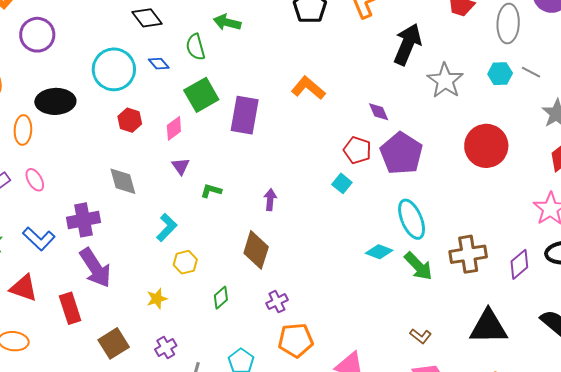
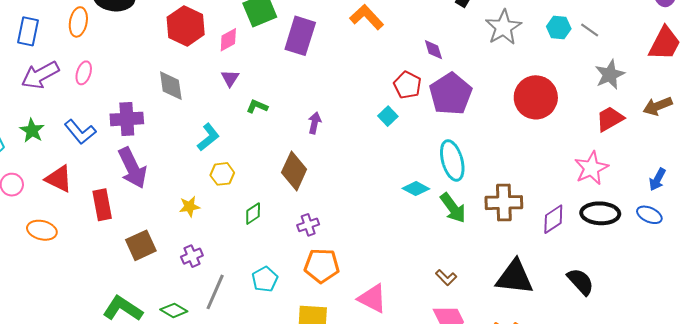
red hexagon: (130, 120) -> (186, 26), size x1.6
pink ellipse: (35, 180) -> (84, 73), turned 40

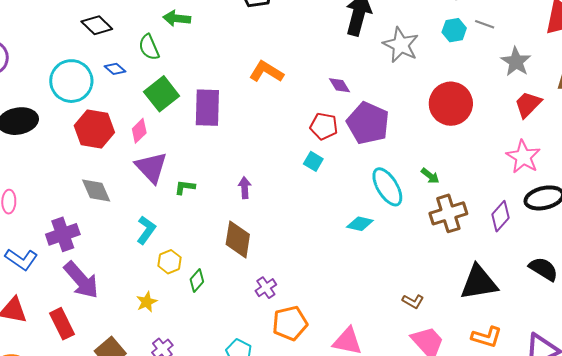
purple triangle: (230, 78) -> (151, 167), size x1.8
green arrow: (453, 208) -> (430, 176), moved, size x0.6
green diamond: (253, 214) -> (197, 281), moved

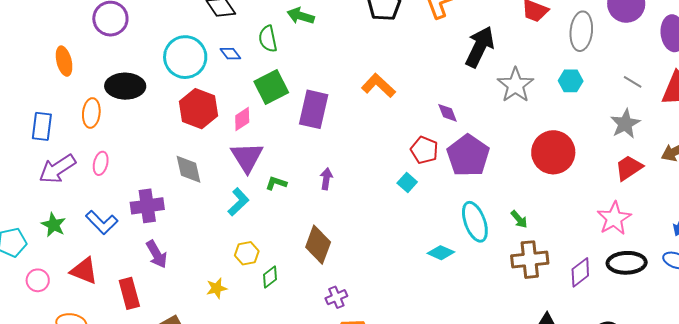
gray line: (485, 24) -> (633, 82), moved
purple arrow: (245, 188) -> (326, 179), moved
cyan L-shape: (146, 230) -> (238, 202), moved
purple arrow: (81, 280) -> (157, 254), size x0.7

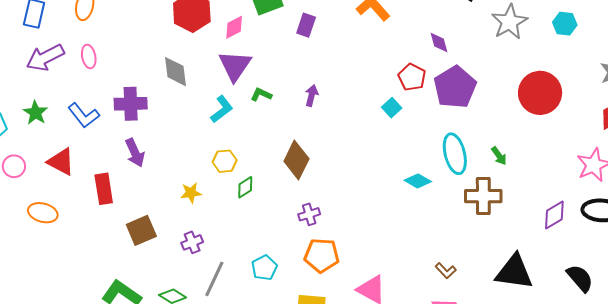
purple rectangle: (314, 109) -> (306, 25), size x0.6
pink ellipse: (101, 163) -> (89, 57), turned -30
brown cross: (530, 260) -> (483, 196), moved

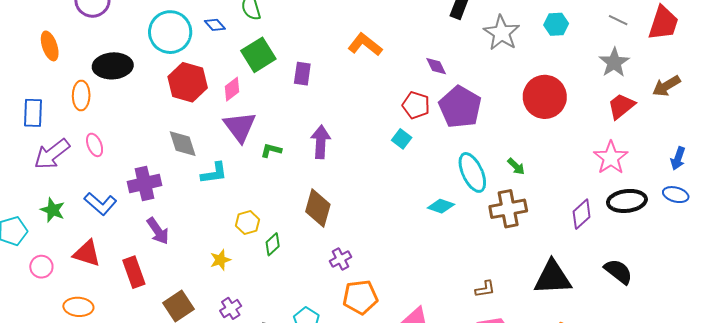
purple arrow: (311, 95) -> (321, 142), size x1.5
cyan L-shape: (222, 109) -> (214, 173), moved, turned 40
brown L-shape: (446, 271) -> (485, 289), turned -45

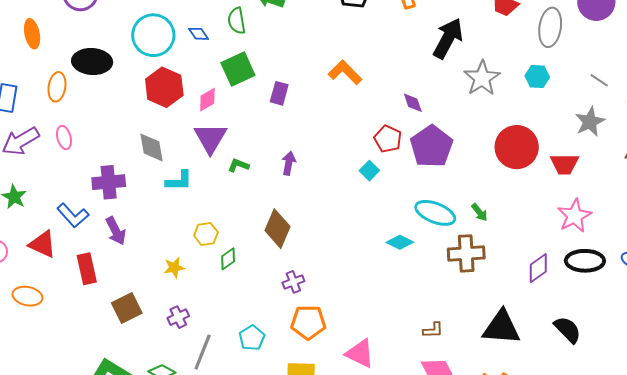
red trapezoid: (621, 106) -> (564, 164), moved, turned -148
purple arrow: (321, 142) -> (289, 163), size x0.7
cyan ellipse: (472, 172) -> (435, 213), turned -51
blue L-shape: (100, 204) -> (73, 215), moved

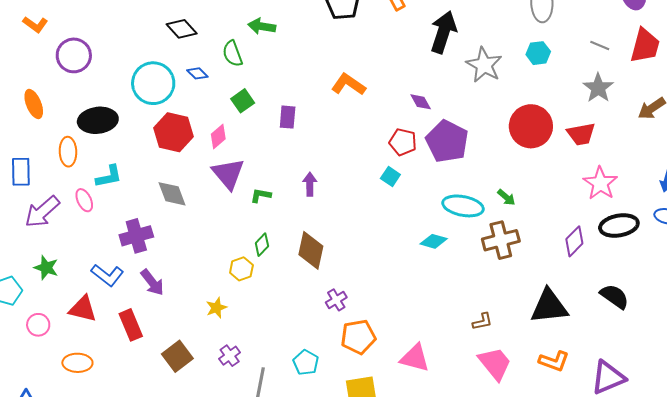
green square: (238, 69) -> (243, 101), size x0.7
cyan L-shape: (179, 181) -> (109, 176), moved
green diamond: (228, 259) -> (262, 245), moved

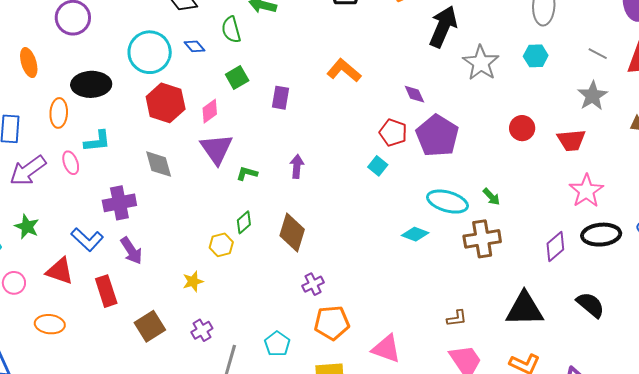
red circle: (531, 126) -> (522, 128), size x0.6

